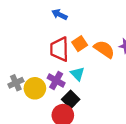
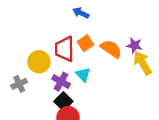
blue arrow: (59, 15) -> (81, 13), moved
yellow circle: (35, 88) -> (39, 62), moved
black square: (71, 99) -> (63, 101), moved

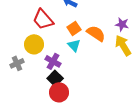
purple star: (134, 45) -> (122, 24), moved
red trapezoid: (65, 49) -> (43, 19), moved, turned -40
cyan triangle: (83, 75) -> (74, 45), moved

